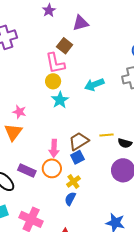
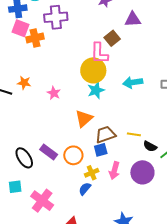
yellow circle: (53, 81) -> (93, 70), size x1.6
orange triangle: (13, 132) -> (84, 119), moved
pink arrow: (54, 148) -> (114, 171), moved

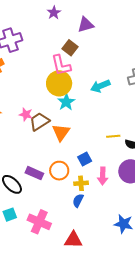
brown trapezoid: (105, 135) -> (39, 122), moved
yellow cross: (92, 173) -> (81, 183), turned 32

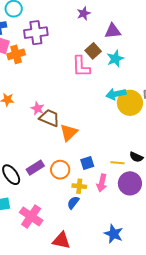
yellow circle: (59, 83) -> (130, 103), moved
cyan star: (66, 102) -> (115, 59), moved
brown trapezoid: (39, 122) -> (49, 118), turned 45
yellow line: (113, 136) -> (117, 163), moved
purple rectangle: (34, 173) -> (35, 168), turned -66

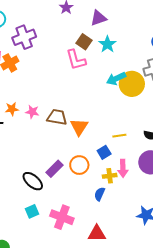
pink star: (38, 108) -> (32, 112), moved
yellow line: (117, 163) -> (119, 136), moved
yellow cross: (79, 186) -> (110, 176), moved

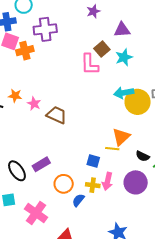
orange triangle: (79, 127) -> (121, 137), moved
blue square: (104, 152) -> (93, 161), turned 32
orange circle: (79, 165) -> (64, 184), moved

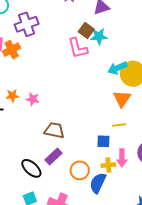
cyan star: (124, 57) -> (99, 36), moved, turned 30
brown trapezoid: (57, 115) -> (54, 130), moved
orange triangle: (121, 137) -> (122, 99), moved
blue semicircle: (78, 200) -> (98, 183), size x1.5

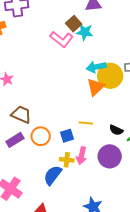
pink L-shape: (78, 48) -> (62, 39), turned -50
orange triangle: (122, 99) -> (96, 87), moved
blue square: (103, 141) -> (67, 136), turned -32
orange circle: (80, 170) -> (41, 136), moved

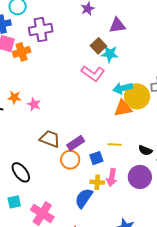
pink L-shape: (62, 39) -> (93, 73), moved
orange triangle: (96, 87) -> (123, 108), turned 36
purple rectangle: (15, 140) -> (76, 143), moved

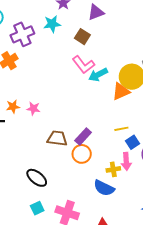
cyan star: (110, 54) -> (52, 24), moved
pink L-shape: (93, 73) -> (83, 65), turned 30
cyan arrow: (123, 88) -> (98, 75), moved
blue square: (96, 158) -> (133, 142), moved
blue semicircle: (84, 198) -> (104, 188), turned -85

